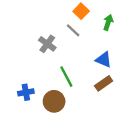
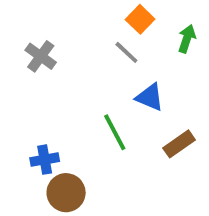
gray cross: (47, 44) -> (41, 56), moved
blue triangle: (104, 60) -> (150, 97), moved
brown circle: (54, 101) -> (66, 193), moved

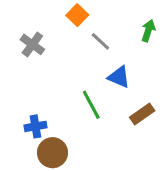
orange square: (140, 19) -> (77, 15), moved

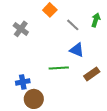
gray line: (100, 41) -> (73, 25), moved
green line: (91, 105) -> (59, 68), turned -66

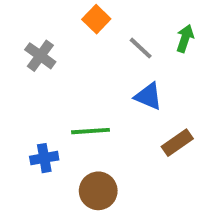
green line: (59, 68) -> (90, 131), moved
brown circle: (34, 99) -> (98, 191), moved

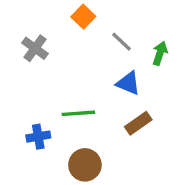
green arrow: (185, 38) -> (160, 53), moved
brown rectangle: (177, 143) -> (138, 123), moved

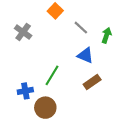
green line: (78, 113) -> (52, 75), turned -55
brown circle: (85, 165) -> (45, 108), moved

